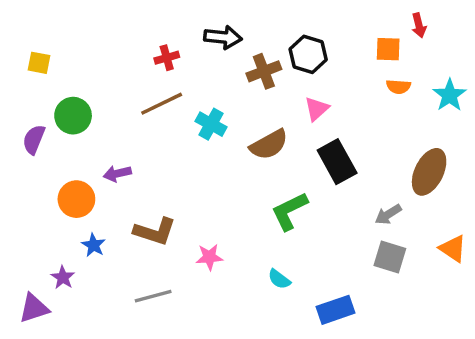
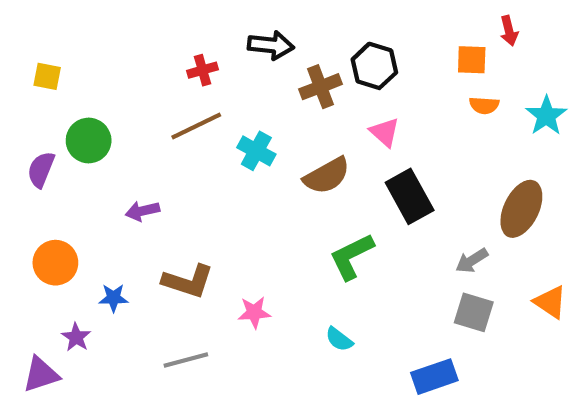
pink triangle: (317, 109) -> (385, 132), turned -36
orange circle: (76, 199) -> (55, 263), moved
blue star: (93, 245) -> (113, 298), turned -30
blue rectangle: (335, 310) -> (434, 377), moved

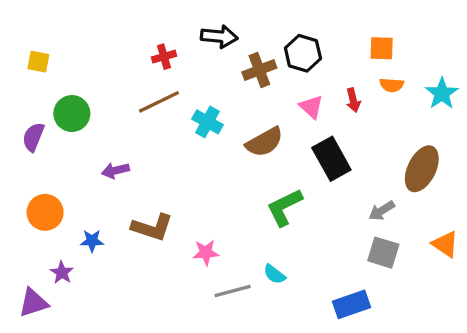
red arrow: (509, 31) -> (353, 100), moved
gray line: (186, 360) -> (233, 291), moved

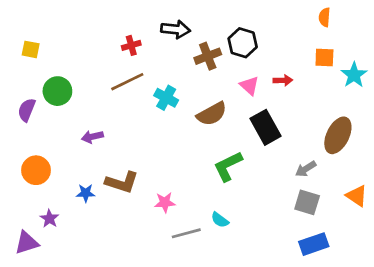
orange square: (382, 48) -> (324, 58), moved
orange semicircle: (392, 85) -> (324, 17), moved, turned 90
red arrow: (353, 100) -> (283, 80), turned -78
blue star: (92, 241) -> (86, 193), moved
blue rectangle: (351, 304) -> (314, 244), moved

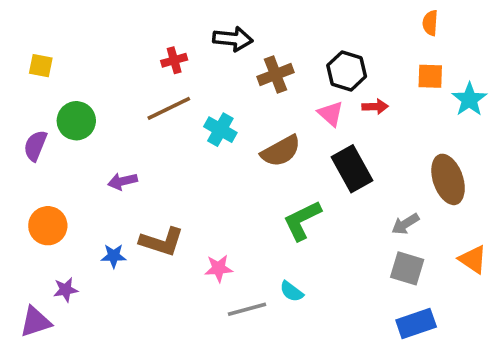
black hexagon: (243, 43) -> (347, 71), moved
brown ellipse: (338, 135) -> (448, 179), turned -45
purple star: (49, 219) -> (66, 290), turned 30

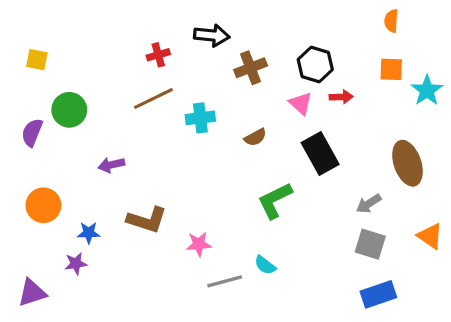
cyan cross: (220, 130) -> (200, 118), turned -36
brown semicircle: (281, 151) -> (255, 137), size x0.6
blue star: (114, 256) -> (89, 233), moved
purple star: (66, 290) -> (76, 264), moved

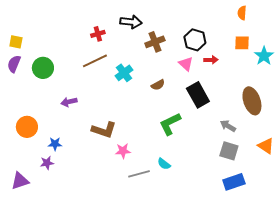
yellow square: (37, 60) -> (16, 42), moved
cyan cross: (200, 118) -> (124, 73), turned -30
purple semicircle: (32, 132) -> (14, 64), moved
gray arrow: (369, 204) -> (228, 126), turned 63
brown L-shape: (147, 220) -> (104, 130), moved

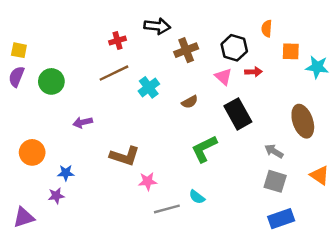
orange semicircle: (242, 13) -> (267, 29), moved
cyan star: (264, 56) -> (317, 67), turned -30

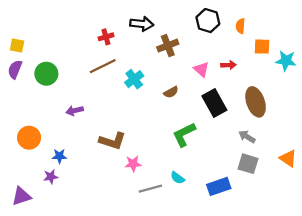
black hexagon: (234, 48) -> (208, 21), moved
brown ellipse: (303, 121) -> (256, 102), moved
blue rectangle: (281, 219) -> (219, 186), moved

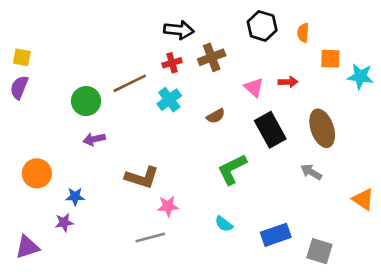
red cross: (106, 37) -> (172, 63), moved
green circle: (46, 74) -> (86, 101), moved
gray square: (248, 164) -> (319, 251), moved
gray line: (150, 189) -> (150, 238), moved

